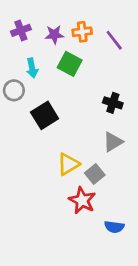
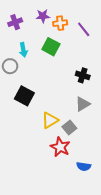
purple star: (54, 35) -> (43, 16), moved
black square: (45, 115) -> (24, 96), moved, turned -30

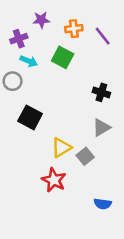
purple star: (43, 16) -> (41, 20), moved
purple cross: (15, 22) -> (19, 39), moved
cyan arrow: (23, 50) -> (29, 61), turned -56
red star: (60, 147) -> (54, 180), moved

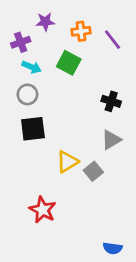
gray circle: (13, 81) -> (27, 94), moved
black square: (30, 117) -> (33, 129), turned -35
red star: (54, 180) -> (43, 210), moved
blue semicircle: (103, 204) -> (113, 248), moved

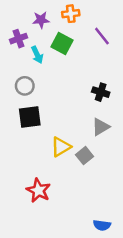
orange cross: (81, 31) -> (71, 14), moved
green square: (69, 63) -> (62, 44), moved
cyan arrow: (32, 67) -> (37, 55), moved, turned 42

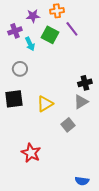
purple line: (102, 36) -> (72, 29), moved
black cross: (101, 92) -> (85, 83), moved, turned -32
black square: (30, 117) -> (14, 99), moved
yellow triangle: (61, 147) -> (45, 104), moved

